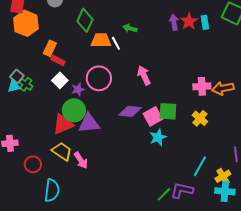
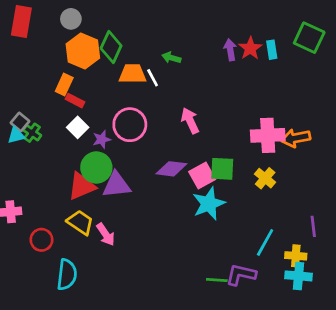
orange hexagon: (26, 23) -> (83, 51), moved
pink cross: (202, 86) -> (268, 135), size x1.4
cyan star: (158, 137) -> (209, 204), size x1.4
yellow cross: (223, 176) -> (296, 256), turned 35
green line: (164, 194) -> (217, 280), turned 49

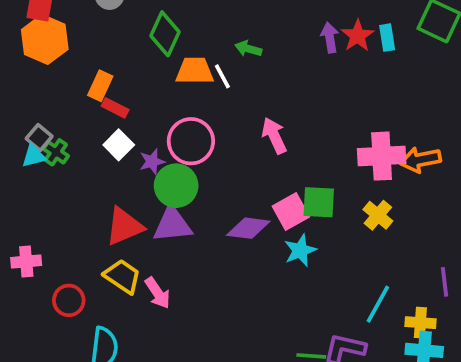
orange hexagon: (83, 51) -> (45, 39), moved
green circle: (96, 168) -> (176, 186), moved
purple diamond: (171, 169) -> (248, 228), moved
cyan star: (209, 204) -> (300, 250), size x0.7

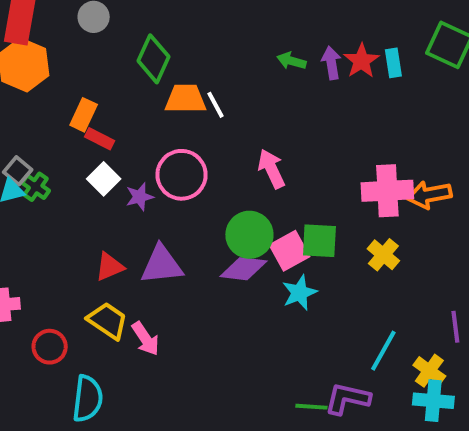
green arrow: (248, 49) -> (291, 61), moved
green circle: (176, 186) -> (249, 235), moved
red triangle: (124, 226) -> (110, 267), size x0.7
yellow cross: (420, 323) -> (429, 371), turned 32

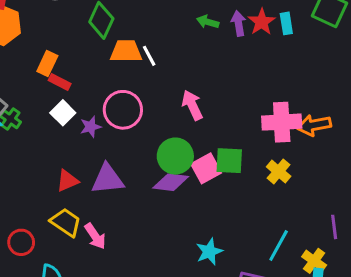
cyan star: (299, 293) -> (209, 252), moved

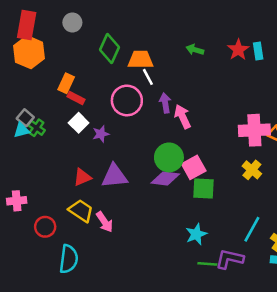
purple arrow: (239, 23) -> (165, 103), moved
orange trapezoid: (126, 51) -> (140, 60), moved
pink circle: (123, 110) -> (127, 100), moved
green square: (229, 161) -> (204, 188), moved

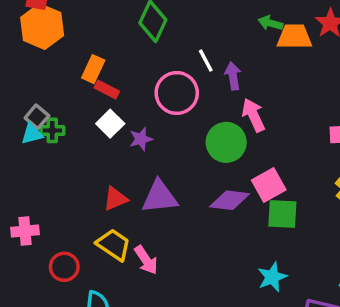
orange trapezoid: (140, 60) -> (294, 37), moved
purple arrow: (165, 103) -> (233, 76), moved
green cross: (36, 128) -> (52, 130), turned -35
green circle: (169, 157) -> (226, 142), moved

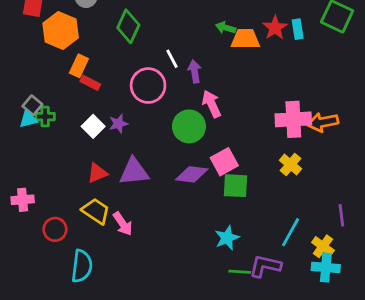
orange hexagon: (42, 26) -> (61, 31), moved
white square: (110, 124) -> (93, 126), moved

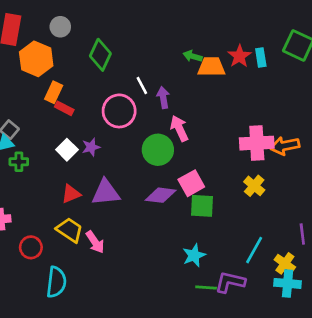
green cross: (45, 117) -> (19, 162), moved

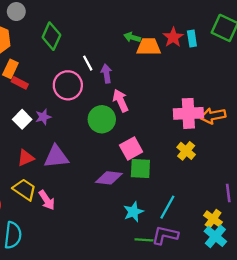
purple diamond: (161, 195) -> (109, 178), moved
cyan line: (254, 250) -> (167, 207), moved
cyan cross: (288, 283) -> (215, 236), turned 35

